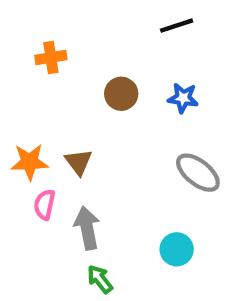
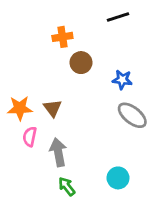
orange cross: (51, 58) -> (62, 37), moved
blue star: (183, 98) -> (122, 80), moved
cyan circle: (177, 249) -> (118, 178), moved

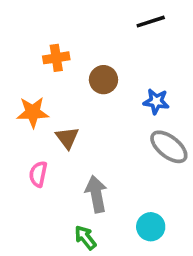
orange cross: (62, 37) -> (56, 58), moved
orange star: (20, 108) -> (33, 112), moved
gray arrow: (58, 152) -> (96, 194), moved

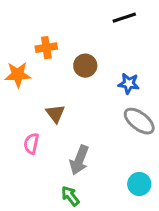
orange star: (33, 112) -> (18, 75), moved
gray arrow: (96, 194) -> (79, 160), turned -148
cyan circle: (151, 227) -> (139, 184), moved

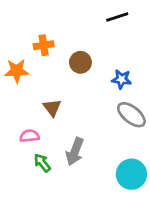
pink semicircle: (31, 144) -> (29, 136), turned 72
cyan circle: (139, 184) -> (131, 174), size x1.4
green arrow: (70, 196) -> (42, 163), moved

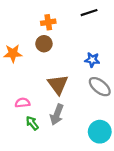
orange cross: (44, 45) -> (48, 22), moved
brown circle: (80, 62) -> (44, 44), moved
brown triangle: (52, 108) -> (58, 84), moved, size x1.5

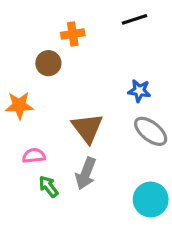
brown circle: (44, 44) -> (48, 63), moved
orange star: (13, 53) -> (19, 105), moved

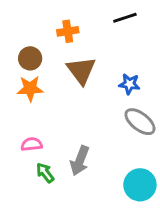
brown circle: (48, 63) -> (30, 58), moved
orange star: (19, 105) -> (30, 88), moved
brown triangle: (87, 128) -> (81, 70), moved

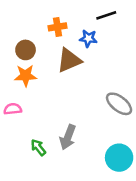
brown triangle: (81, 70) -> (69, 60), turned 44
blue star: (129, 84) -> (88, 38), moved
pink semicircle: (32, 144) -> (13, 109), moved

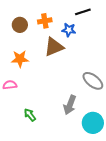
brown circle: (26, 50) -> (20, 25), moved
gray arrow: (68, 137) -> (70, 105), moved

